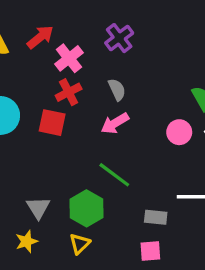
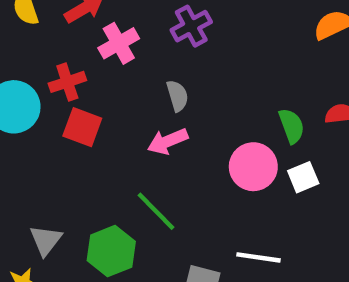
red cross: (69, 92) -> (67, 82), moved
pink circle: (179, 132) -> (253, 167), size x1.4

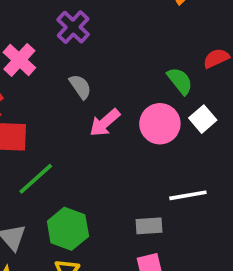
pink arrow: (168, 141) -> (105, 123), moved
green line: (156, 211) -> (36, 179), moved, turned -69

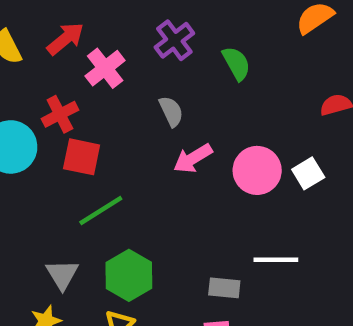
green semicircle: (180, 81) -> (236, 63), moved

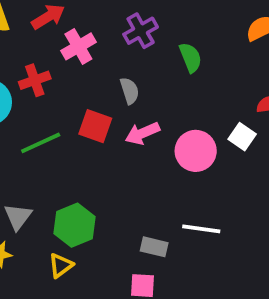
red square: (82, 157) -> (95, 126), moved
white square: (308, 173) -> (242, 137), moved, turned -32
green line: (101, 211) -> (41, 143), moved

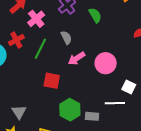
red square: (95, 126) -> (52, 81), moved
white square: (242, 137) -> (129, 87), moved
green line: (41, 143) -> (40, 49), moved, turned -30
green hexagon: (75, 225) -> (70, 110), moved

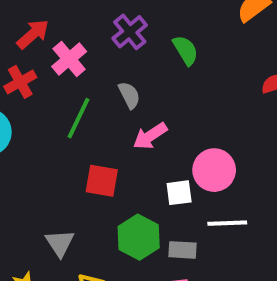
red cross: (16, 40) -> (20, 82), moved
pink circle: (106, 63) -> (214, 170), moved
white square: (129, 87) -> (179, 193), moved, turned -32
gray triangle: (19, 112) -> (60, 243), moved

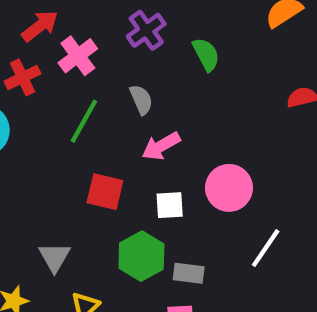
white square: (179, 193) -> (170, 205), moved
white line: (227, 223) -> (266, 248), moved, turned -57

